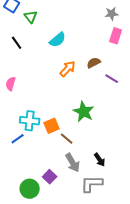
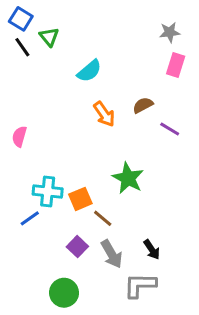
black line: (17, 43) -> (22, 47), moved
orange arrow: (68, 69) -> (104, 114), turned 102
purple square: (50, 177) -> (77, 247), moved
green circle: (30, 189) -> (64, 293), moved

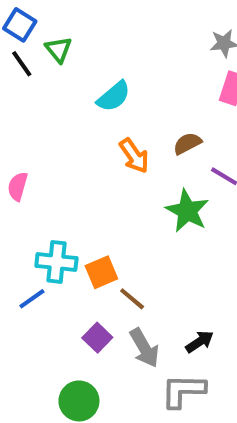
green star: (128, 178) -> (187, 211), moved
black arrow: (152, 250) -> (200, 342), turned -90

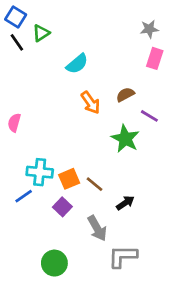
green triangle: (59, 49) -> (41, 33), turned 36
brown line: (132, 299) -> (95, 184), moved
purple square: (97, 338) -> (62, 207), moved
black arrow: (200, 342) -> (125, 203), moved

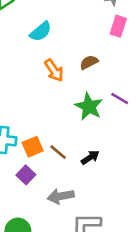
purple line: (149, 116) -> (120, 98), moved
black arrow: (125, 203) -> (90, 157), moved
gray arrow: (97, 228) -> (61, 196), turned 110

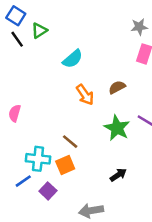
brown line: (58, 152) -> (70, 142), moved
purple square: (26, 175) -> (48, 191), moved

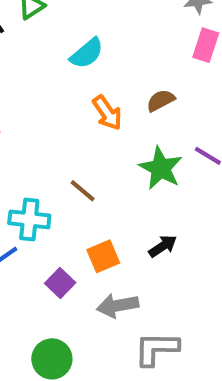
orange square: (65, 165) -> (103, 256), moved
purple square: (48, 191) -> (60, 283), moved

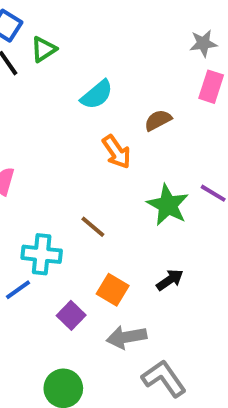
brown semicircle: (161, 100) -> (158, 120), moved
orange square: (103, 256) -> (113, 290), turned -36
gray L-shape: (157, 349) -> (164, 378), turned 54

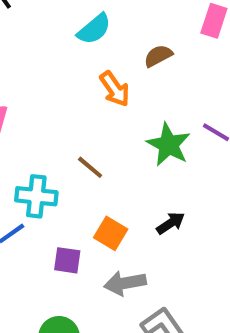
purple square: (71, 315) -> (67, 260), turned -36

